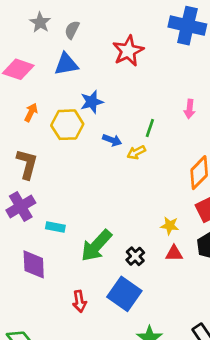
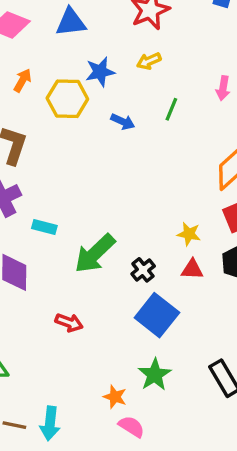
yellow arrow: (136, 152) -> (149, 61), moved
blue square: (124, 294) -> (157, 315), moved
red arrow: (79, 301) -> (69, 323), turned -65

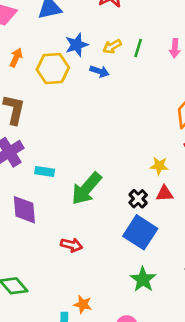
yellow arrow: (149, 61) -> (112, 46), moved
green line: (171, 109) -> (138, 48), moved
blue arrow: (123, 122) -> (99, 71), moved
black cross: (143, 270) -> (138, 199), moved
orange star: (115, 397) -> (83, 304), moved

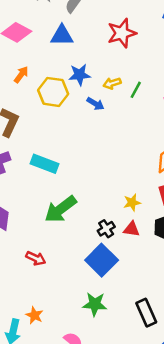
yellow star: (159, 166) -> (132, 203), turned -30
cyan rectangle: (45, 171) -> (44, 164), moved, size x1.5
green star: (143, 279) -> (95, 304), turned 30

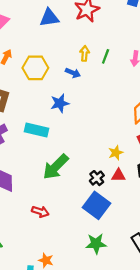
blue triangle: (62, 35) -> (49, 18), moved
blue star: (80, 75) -> (60, 103), moved
yellow arrow: (112, 83) -> (85, 53), turned 120

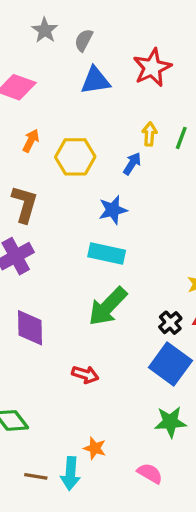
blue arrow: (73, 73) -> (132, 164), turned -80
cyan rectangle: (37, 130) -> (107, 253), moved

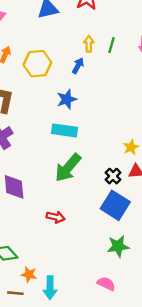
orange star: (95, 448) -> (29, 274), moved
brown line: (36, 476) -> (15, 293), moved

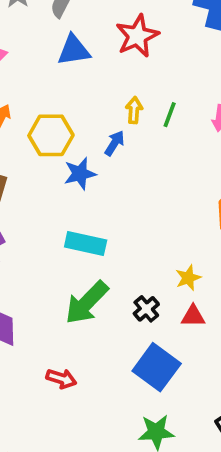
blue star: (67, 99) -> (80, 174), moved
black cross: (113, 176) -> (146, 309), moved

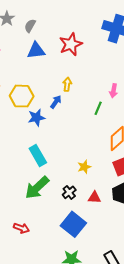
green line: (170, 115) -> (98, 108), moved
cyan rectangle: (86, 243) -> (38, 156), turned 45
yellow star: (188, 278) -> (84, 167), moved

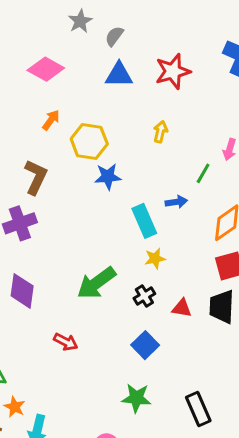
blue arrow: (56, 102) -> (176, 202), moved, turned 40
cyan rectangle: (38, 156) -> (144, 221), moved
yellow star: (84, 167) -> (155, 258), moved
blue square: (73, 224) -> (145, 345), size x0.7

